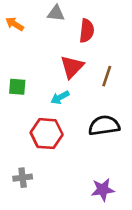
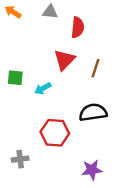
orange arrow: (15, 24) -> (13, 12), moved
cyan arrow: (60, 97) -> (43, 88), moved
red hexagon: (47, 134) -> (55, 133), moved

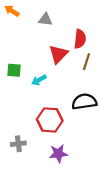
gray triangle: (50, 12) -> (45, 19), moved
red semicircle: (78, 27) -> (80, 39), moved
purple star: (92, 170) -> (58, 154), moved

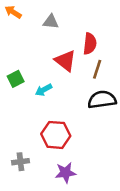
red triangle: (58, 54) -> (65, 61), turned -36
green square: (14, 70) -> (16, 79), turned -32
black semicircle: (84, 102) -> (102, 100), moved

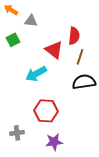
gray triangle: (51, 22) -> (31, 21), moved
green square: (16, 79) -> (13, 40), moved
cyan arrow: (44, 90) -> (36, 74), size x1.5

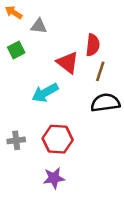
gray cross: (17, 133) -> (16, 140), moved
purple star: (54, 142) -> (54, 178), moved

